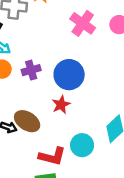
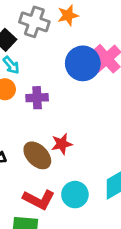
blue circle: (69, 75) -> (83, 63), moved
brown ellipse: (27, 121) -> (37, 155), moved

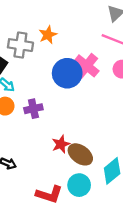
brown ellipse: (37, 155) -> (80, 154), moved

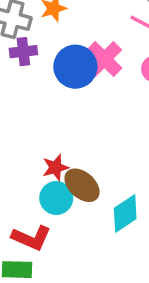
purple cross: (33, 109) -> (23, 52), moved
cyan circle: (79, 185) -> (56, 198), moved

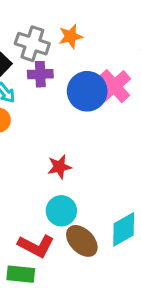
red star: (55, 168) -> (59, 167), moved
brown ellipse: (82, 185) -> (82, 241), moved

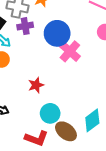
pink cross: (114, 86) -> (70, 51), moved
red star: (59, 167) -> (36, 85), moved

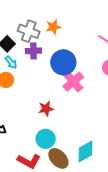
red star: (36, 85) -> (46, 109), moved

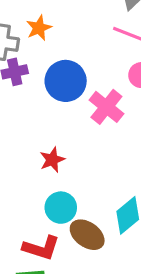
pink cross: (73, 82) -> (106, 107), moved

